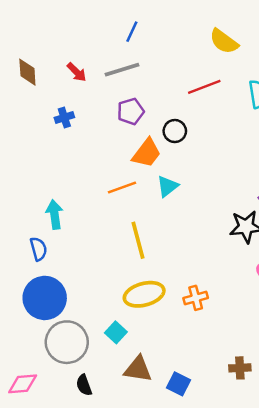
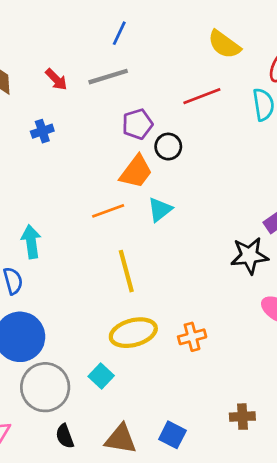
purple pentagon: (131, 111) -> (137, 124), moved
brown triangle: (138, 369) -> (121, 439), moved

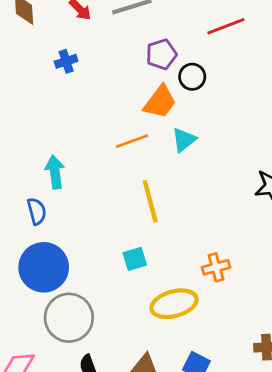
yellow ellipse: (133, 333) -> (174, 304), moved
cyan square: (101, 376) -> (135, 259), moved, turned 30

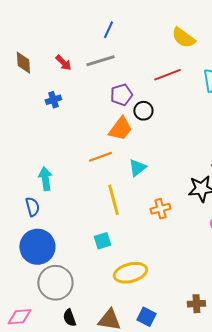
cyan triangle: (184, 140) -> (137, 168), moved
orange cross: (216, 267) -> (160, 209), moved

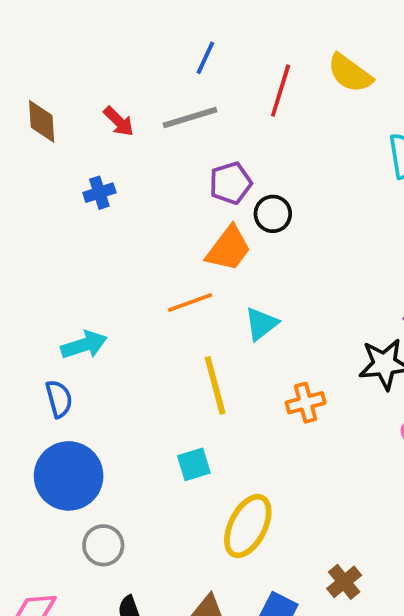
red line: (167, 75) -> (281, 91), moved, turned -52
cyan arrow: (45, 179) -> (84, 345), turned 80
yellow ellipse: (130, 273) -> (248, 526), turned -48
gray circle: (55, 283) -> (103, 545), size x0.6
brown cross: (196, 304) -> (344, 582), moved, turned -36

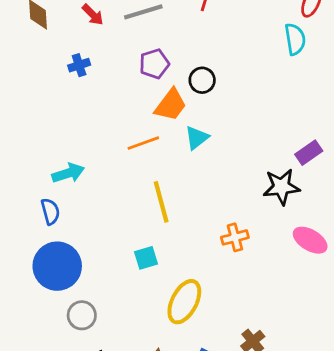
purple pentagon: (230, 183) -> (154, 64), moved
cyan triangle: (261, 324) -> (197, 138), moved
orange cross: (306, 403) -> (235, 237), moved

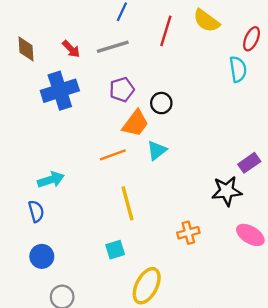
blue cross: (79, 65) -> (60, 91), size x2.0
blue circle: (57, 266) -> (42, 256), size x0.6

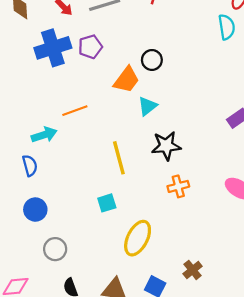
purple pentagon: (122, 90) -> (90, 47), moved
orange line: (113, 155) -> (75, 111), moved
black star: (227, 191) -> (166, 146), moved

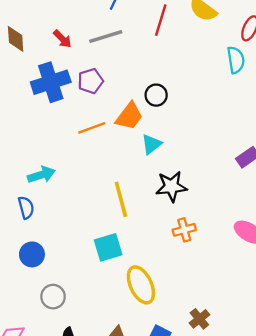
orange line: (75, 111) -> (92, 128), moved
cyan square: (107, 203) -> (108, 247), size x1.4
yellow ellipse: (138, 238) -> (141, 285), turned -52

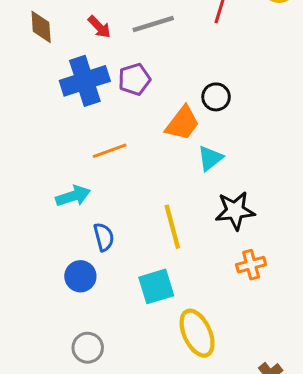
orange line: (92, 128) -> (110, 151), moved
blue semicircle: (26, 208) -> (104, 237), moved
blue circle: (32, 254) -> (80, 276), moved

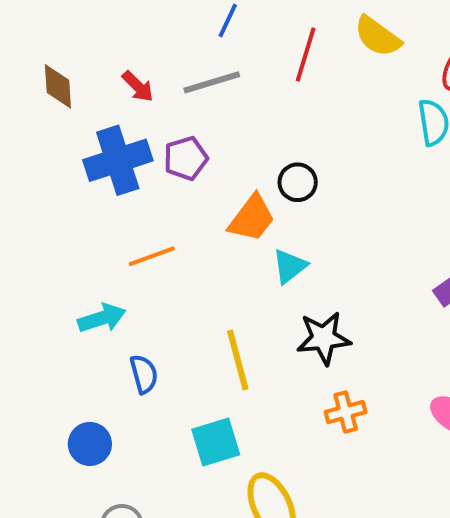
blue circle: (80, 276) -> (90, 444), moved

